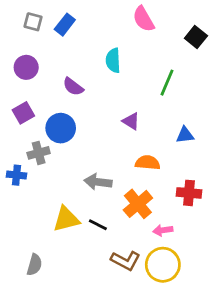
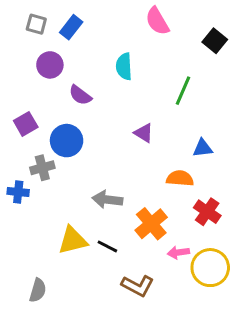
purple circle: (26, 67) -> (50, 65), moved
orange semicircle: (148, 163) -> (180, 178), moved
red cross: (189, 193) -> (207, 212), turned 30
yellow circle: (163, 265) -> (210, 268), moved

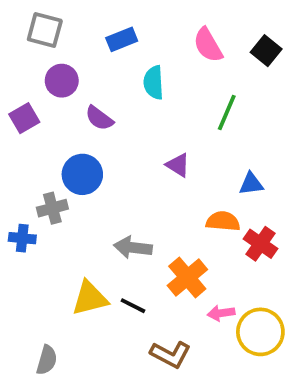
pink semicircle: (157, 21) -> (208, 45), moved
gray square: (36, 24) -> (45, 30), size x1.4
blue rectangle: (71, 27) -> (122, 39), moved, turned 30
purple square: (26, 124) -> (24, 118), moved
red cross: (207, 212) -> (260, 244), moved

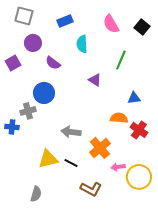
purple triangle: (178, 165) -> (95, 80), moved
gray semicircle: (47, 360) -> (36, 194), moved

